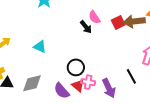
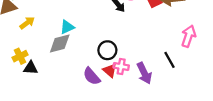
cyan triangle: (40, 47) -> (67, 27), turned -48
gray diamond: (32, 83) -> (60, 43), moved

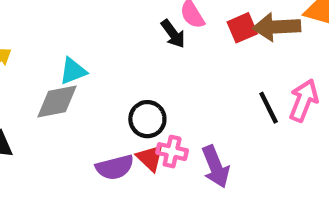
black line: (170, 60) -> (269, 108), moved
purple semicircle: (92, 76) -> (115, 167), turned -66

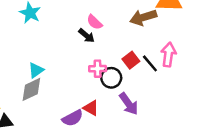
red square: (242, 28) -> (131, 60), moved
black circle: (147, 119) -> (111, 78), moved
pink cross: (172, 152) -> (98, 69), moved

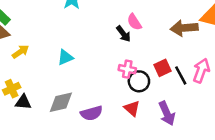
gray diamond: (31, 89) -> (61, 102), moved
purple arrow: (129, 104) -> (167, 113), moved
red triangle: (91, 108) -> (132, 108), moved

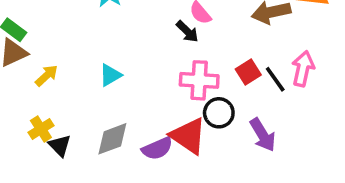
pink cross: (127, 69) -> (199, 80), size x1.5
black circle: (139, 81) -> (219, 113), moved
black triangle: (23, 102) -> (60, 146), turned 48
red triangle: (132, 108) -> (188, 136), moved, size x1.6

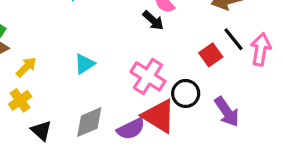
black line: (275, 79) -> (234, 39), moved
pink cross: (199, 80) -> (148, 76), moved, turned 32
yellow cross: (41, 129) -> (20, 100), moved

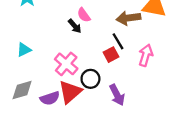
black line: (234, 39) -> (118, 41), moved
red triangle: (159, 116) -> (70, 92), turned 40

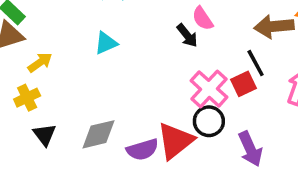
cyan triangle: (24, 50) -> (106, 43), moved
pink cross: (66, 64) -> (209, 89), moved

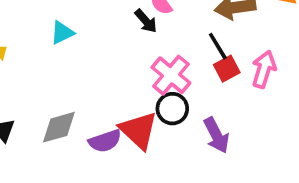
red square: (243, 84) -> (227, 69), moved
red triangle: (175, 141) -> (139, 130), turned -36

